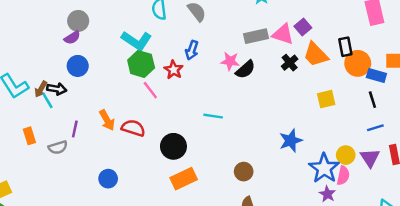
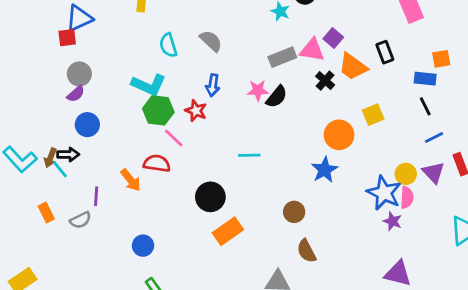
orange circle: (358, 63) -> (339, 135), moved
red semicircle: (133, 128) -> (157, 163), moved
blue star: (291, 141) -> (325, 170), moved

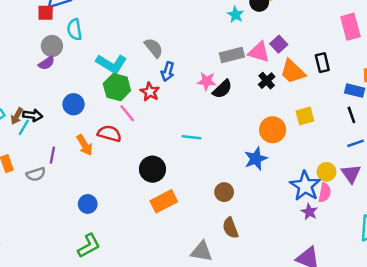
gray semicircle: (211, 41) -> (154, 48), moved
cyan semicircle: (168, 45) -> (74, 30), moved
blue circle: (87, 125) -> (74, 104), moved
cyan line: (60, 169) -> (24, 127), turned 63

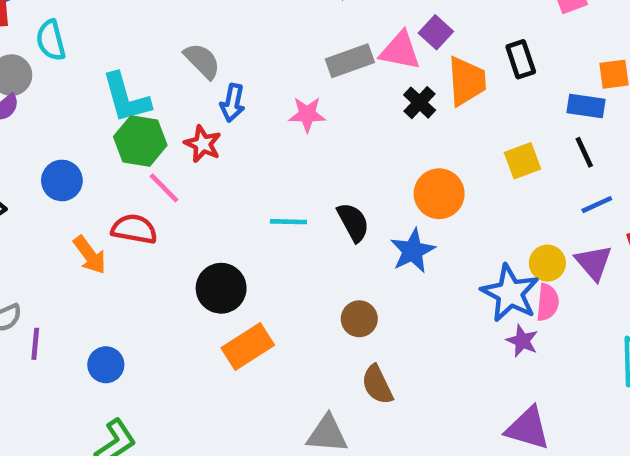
cyan L-shape: (111, 64) -> (126, 98), turned 48
orange trapezoid: (293, 72) -> (467, 81), turned -132
black semicircle: (222, 89) -> (353, 222), moved, turned -70
yellow square: (305, 116) -> (522, 161), moved
purple line: (52, 155) -> (35, 344), moved

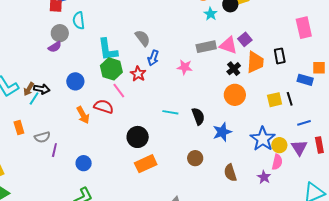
black line: (584, 152) -> (290, 99), moved
orange circle: (439, 194) -> (235, 95), moved
blue star: (510, 293) -> (263, 139), moved
brown semicircle: (377, 385) -> (230, 173), moved

